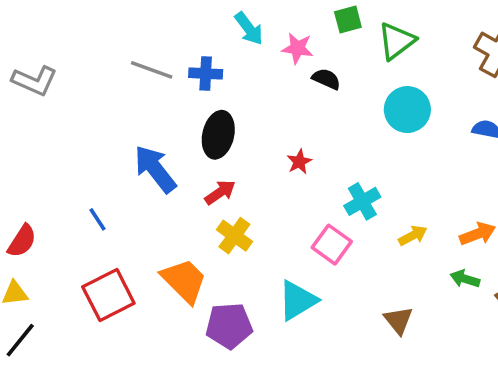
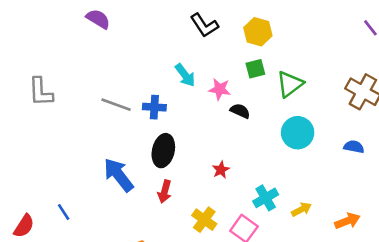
gray L-shape: (35, 81) -> (41, 92), moved, turned 64
red arrow: (220, 192) -> (165, 192), turned 140
blue line: (98, 219) -> (64, 212), moved
yellow cross: (234, 236) -> (204, 220), moved
yellow arrow: (413, 236) -> (301, 209), moved

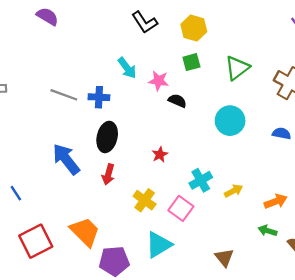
green triangle: (290, 84) -> (237, 68), moved

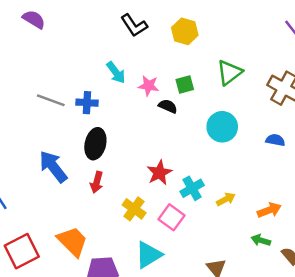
green square: (191, 62) -> (185, 85), moved
red star: (160, 155) -> (159, 173), moved, size x1.5

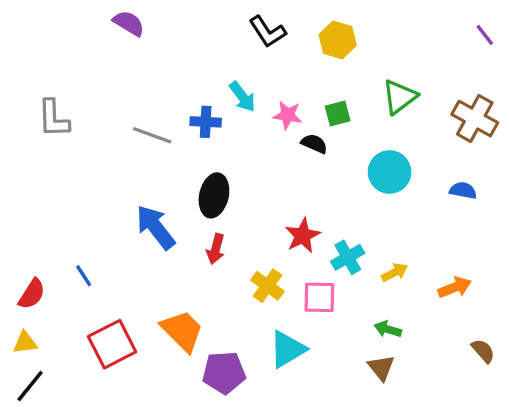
blue cross: (87, 103) -> (206, 122), moved
pink square: (171, 217) -> (319, 297), turned -35
green arrow: (261, 240) -> (388, 329), moved

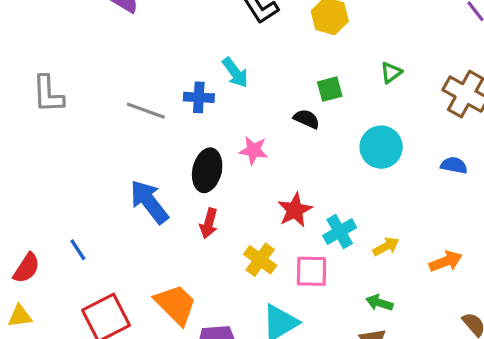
green triangle: (400, 97) -> (391, 73), size x0.6
pink star: (288, 115) -> (253, 150), moved

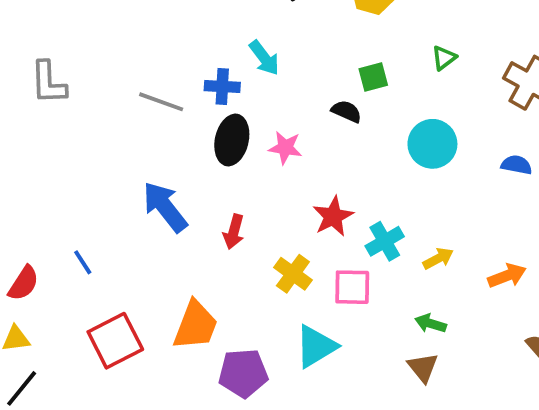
black ellipse: (207, 170) -> (232, 140), moved
orange trapezoid: (176, 304) -> (196, 325), turned 66

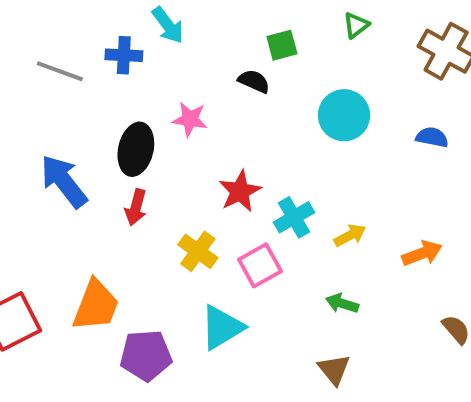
black ellipse: (232, 140) -> (136, 149), moved
pink square: (352, 287) -> (260, 265), turned -30
brown triangle: (423, 367) -> (334, 369), moved

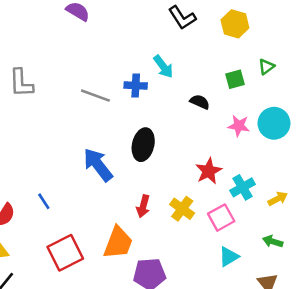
green triangle: (356, 25) -> (266, 67), moved
black semicircle: (254, 81) -> (200, 102), moved
pink star: (190, 119) -> (239, 126), moved
red arrow: (136, 207) -> (143, 206), moved
cyan triangle: (222, 327) -> (229, 257), moved, size x0.7

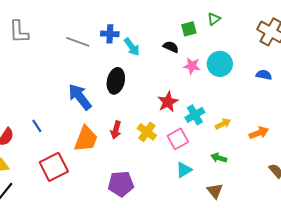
cyan arrow: (163, 67) -> (132, 47), moved
black semicircle: (200, 102) -> (171, 47), moved
orange trapezoid: (118, 243) -> (86, 139), moved

